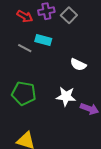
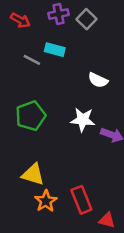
red arrow: (25, 16) -> (20, 20), moved
green pentagon: (24, 93) -> (31, 116), turned -30

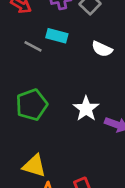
white semicircle: (98, 80) -> (102, 49), moved
white star: (83, 120) -> (86, 109), turned 30

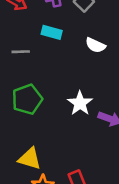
gray line: (33, 46) -> (21, 52), moved, turned -30

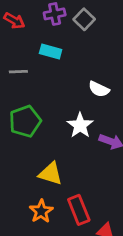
white semicircle: (95, 45) -> (99, 89), moved
yellow triangle: (30, 159) -> (51, 174), moved

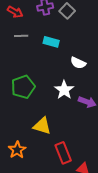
cyan rectangle: (51, 52) -> (51, 42), moved
gray line: (18, 72) -> (21, 36), moved
orange star: (41, 211) -> (17, 150), moved

